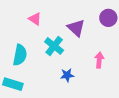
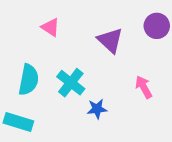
cyan cross: (54, 46) -> (71, 83), moved
pink arrow: (99, 60) -> (144, 87), turned -35

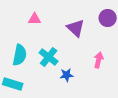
pink triangle: (50, 27) -> (35, 19), turned -32
pink arrow: (144, 87) -> (99, 60), turned 42

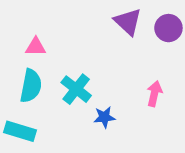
pink triangle: (35, 19) -> (36, 47), moved
purple triangle: (76, 28) -> (128, 22), moved

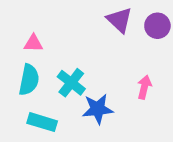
blue star: (104, 117) -> (98, 109), size x1.5
cyan rectangle: (20, 131) -> (42, 122), moved

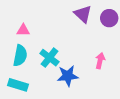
cyan rectangle: (42, 122) -> (18, 85), moved

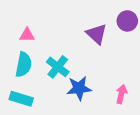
purple triangle: (83, 14) -> (97, 34), moved
pink arrow: (100, 61) -> (121, 94), moved

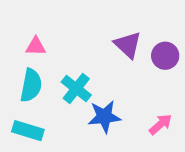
purple circle: (127, 21) -> (165, 56), moved
pink arrow: (121, 94) -> (160, 124), turned 36

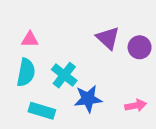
pink arrow: (160, 124) -> (136, 105), turned 30
cyan rectangle: (28, 131) -> (42, 111), moved

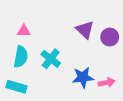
blue star: (88, 99) -> (83, 77), moved
cyan rectangle: (42, 111) -> (17, 87), moved

